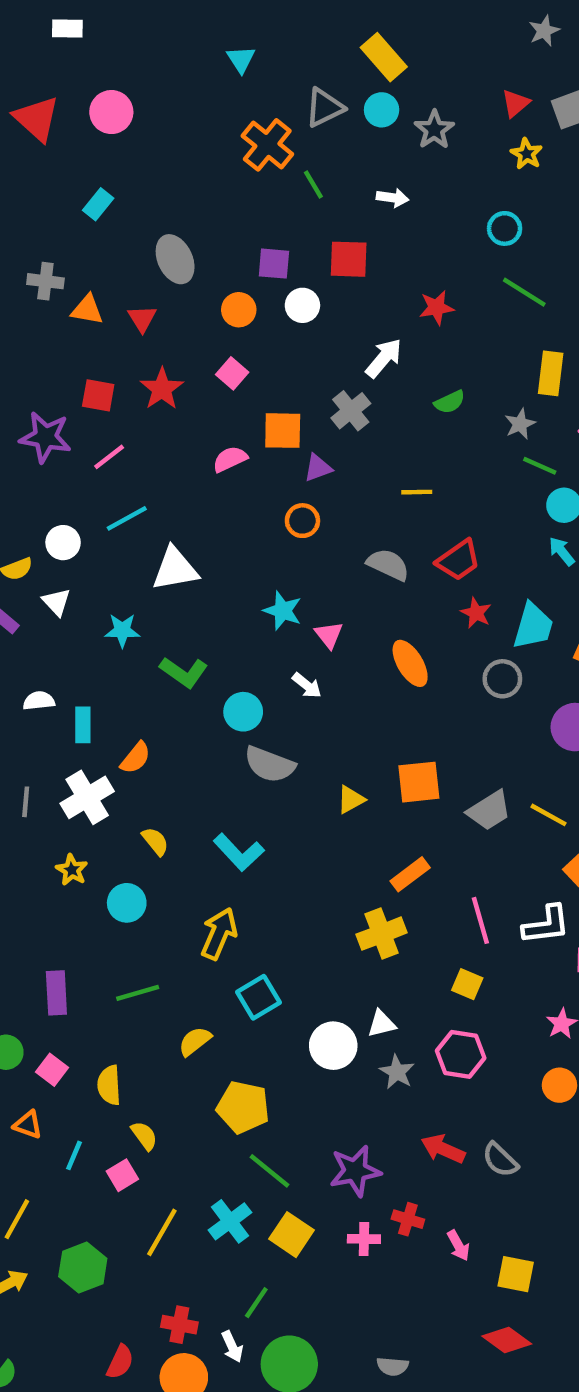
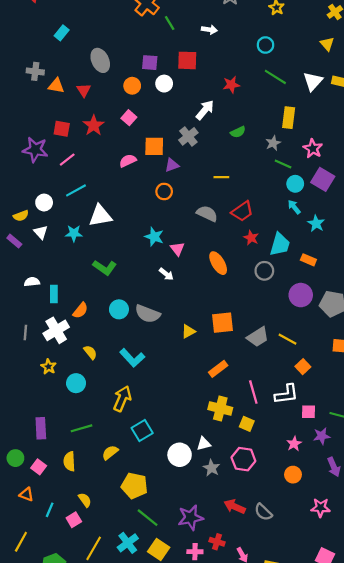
cyan star: (122, 630) -> (74, 233), moved
cyan circle: (243, 712) -> (119, 309), moved
yellow cross: (382, 934) -> (220, 408), moved, turned 35
yellow semicircle: (109, 1085) -> (69, 461), moved

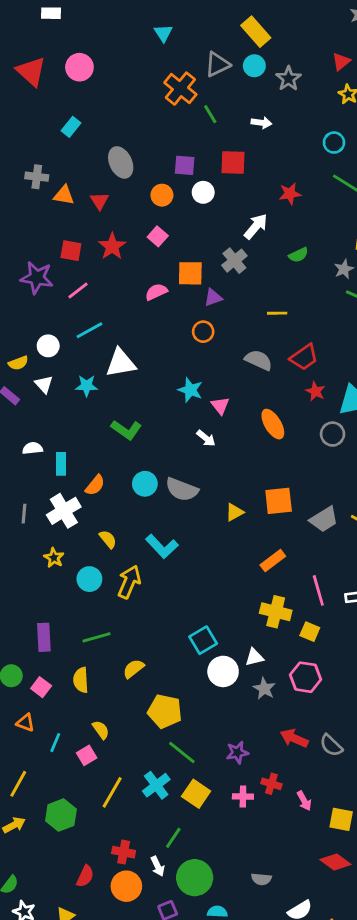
yellow arrow: (122, 399) -> (129, 582), moved
cyan square: (142, 431) -> (203, 640), moved
purple star: (191, 518) -> (237, 753), size x0.7

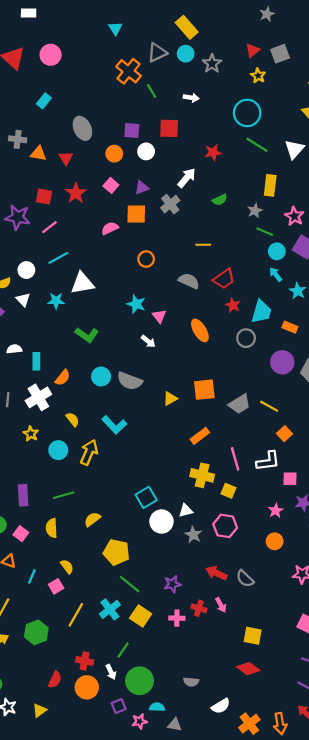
cyan circle: (334, 143) -> (247, 113), size x1.6
purple triangle: (213, 298) -> (142, 188), moved
pink arrow: (304, 801) -> (221, 605), moved

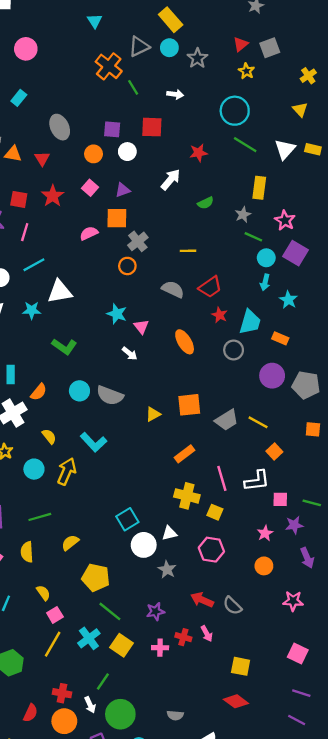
gray cross: (170, 204) -> (138, 241), moved
pink line: (49, 227) -> (25, 232), turned -35
cyan arrow: (276, 274) -> (265, 282), turned -128
gray star: (193, 535) -> (167, 569), moved
pink square: (56, 586) -> (55, 615), moved

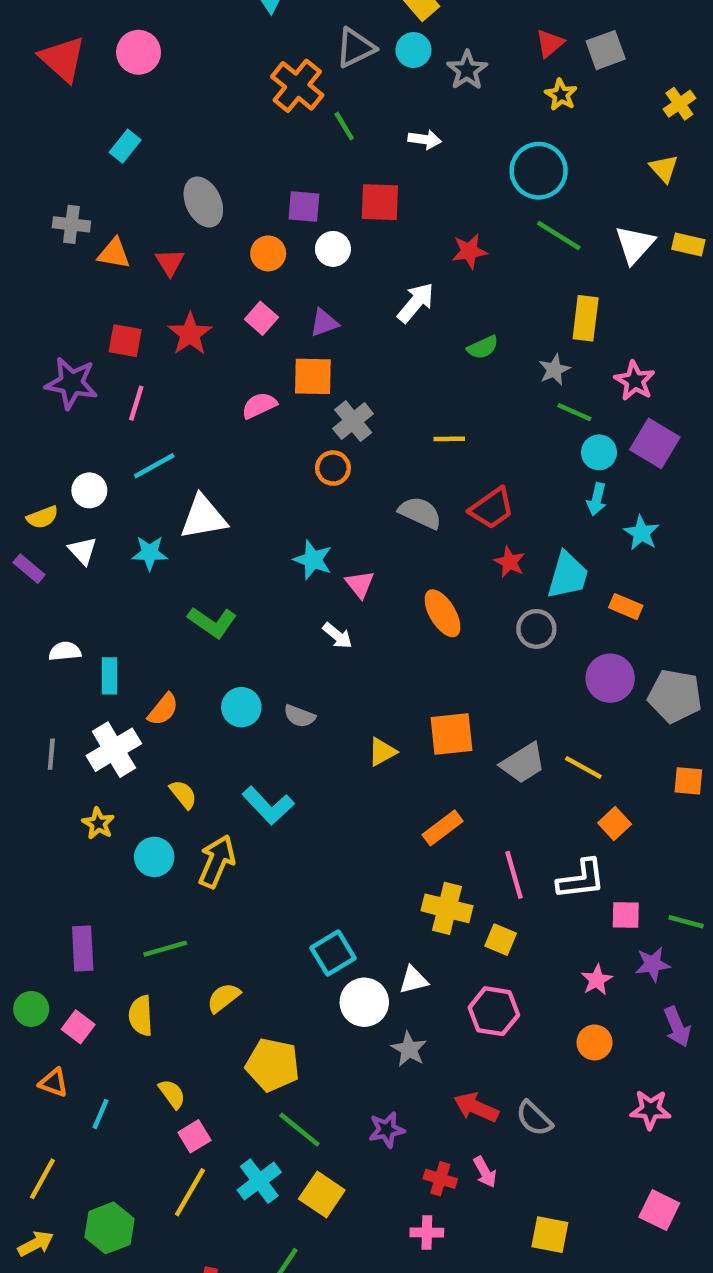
gray semicircle: (110, 396) -> (299, 716), size x0.6
pink cross: (160, 648) -> (427, 1232), moved

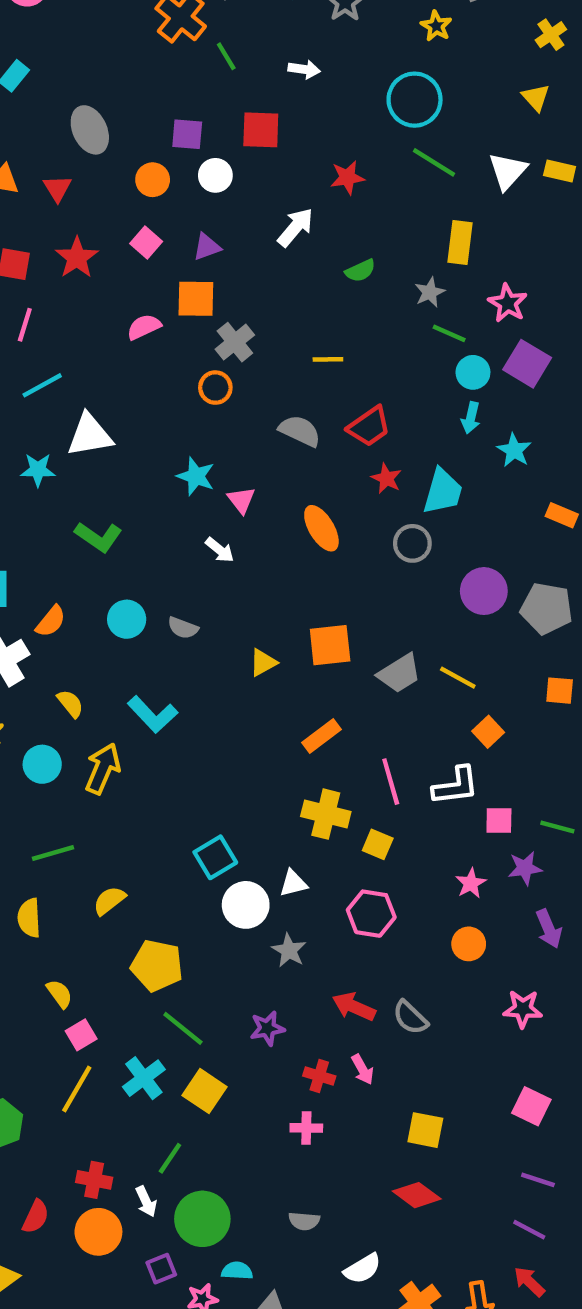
orange rectangle: (626, 607) -> (562, 515), moved

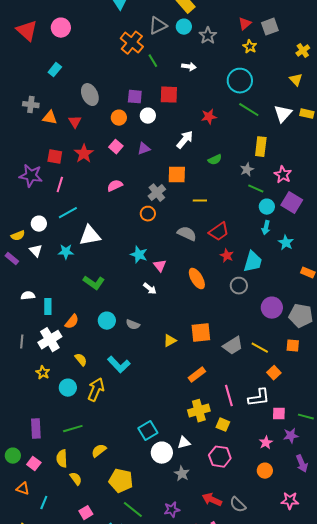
orange square: (196, 299) -> (177, 175), moved
orange square: (560, 691) -> (293, 346), moved
yellow cross: (326, 814) -> (199, 411), turned -30
yellow semicircle: (59, 994) -> (76, 479), moved

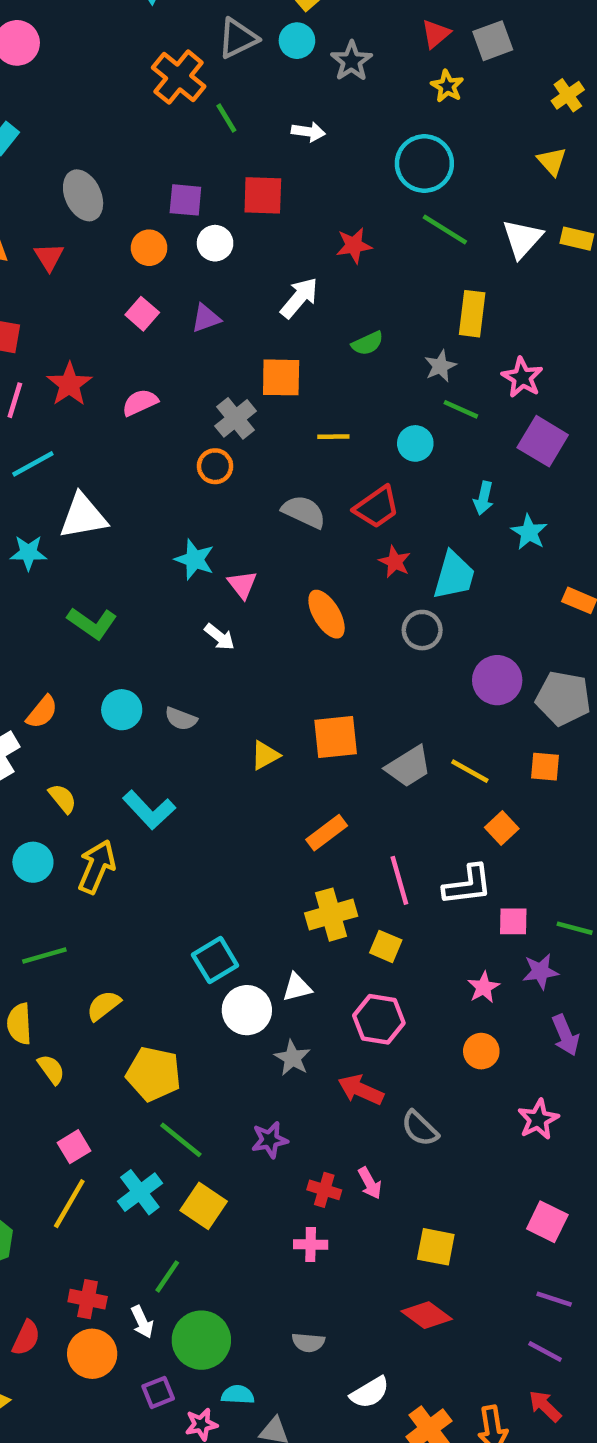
red star: (84, 154) -> (69, 384), moved
cyan circle: (267, 207) -> (415, 443), moved
red arrow: (212, 500) -> (361, 1090), moved
pink star: (290, 501) -> (538, 1119), turned -30

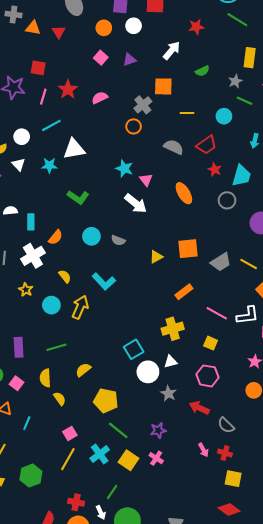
white arrow: (220, 637) -> (136, 203), size x1.6
pink line: (399, 880) -> (217, 313), turned -45
yellow cross: (331, 915) -> (173, 329), moved
red cross: (324, 1190) -> (225, 453), moved
pink cross: (311, 1245) -> (156, 458), moved, turned 32

